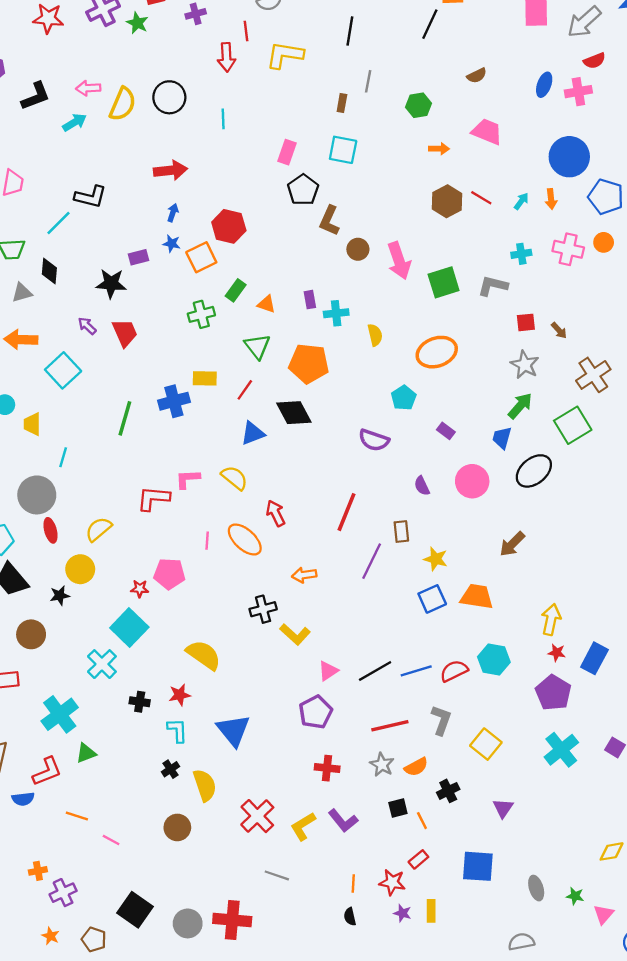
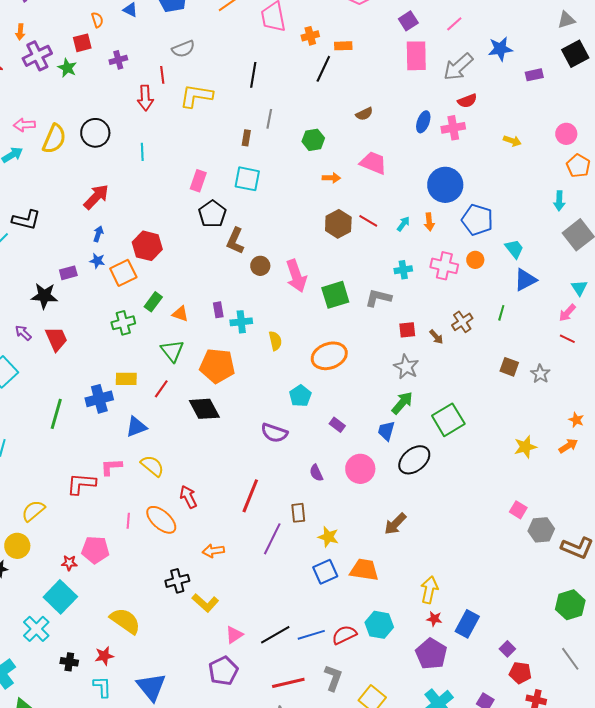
red arrow: (170, 170) -> (96, 197), turned -40
brown cross: (593, 375) -> (462, 322), moved, size x0.7
blue triangle: (253, 433) -> (136, 427), moved

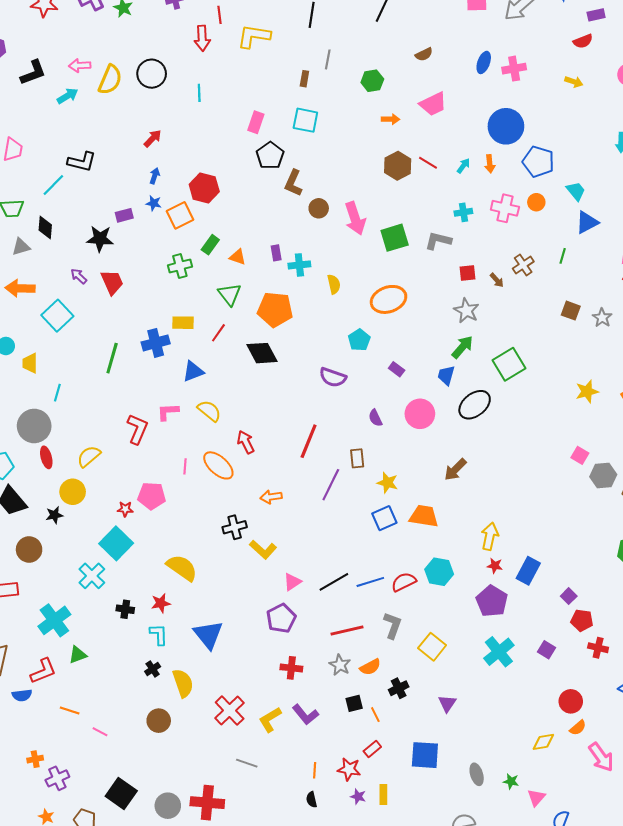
red semicircle: (467, 101) -> (583, 41), moved
pink trapezoid: (373, 163) -> (433, 104), turned 132
red arrow: (96, 197) -> (153, 138), size x0.7
red L-shape: (81, 484) -> (137, 429), turned 108

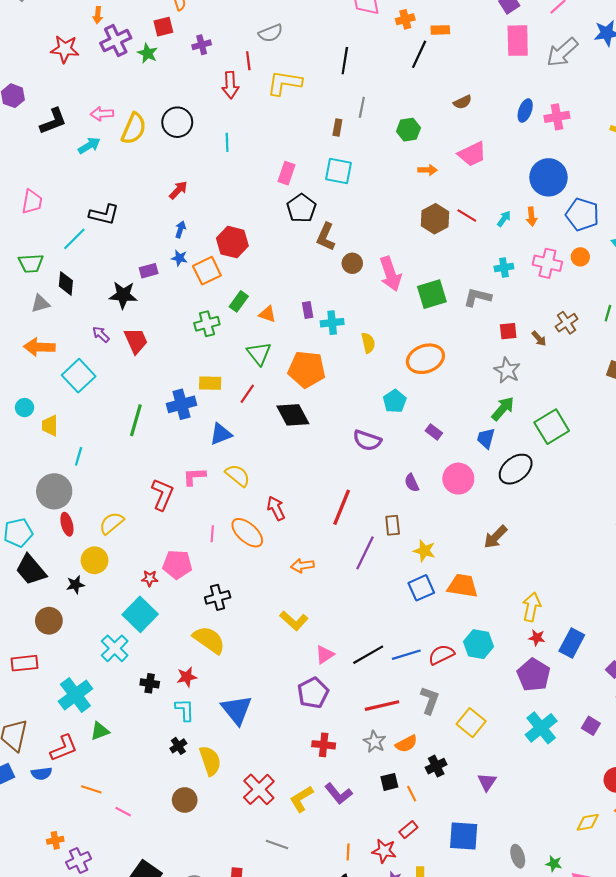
black cross: (235, 527) -> (218, 597), moved

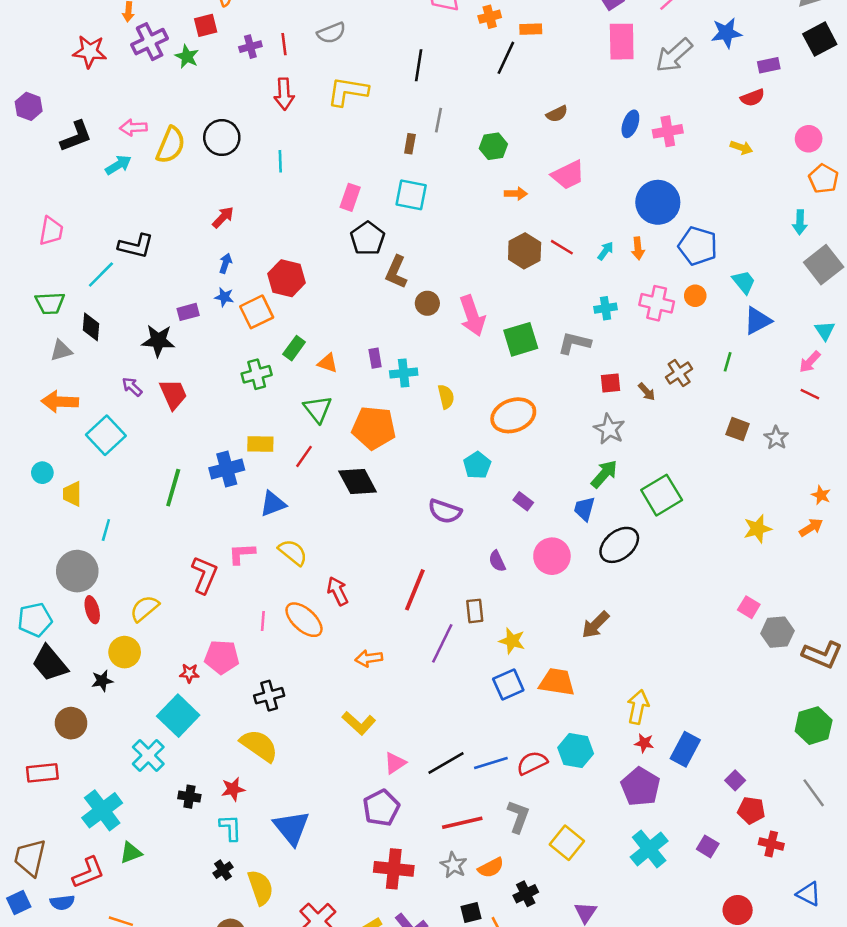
red line: (248, 61) -> (284, 44), moved
red cross: (324, 745) -> (394, 869), size x1.4

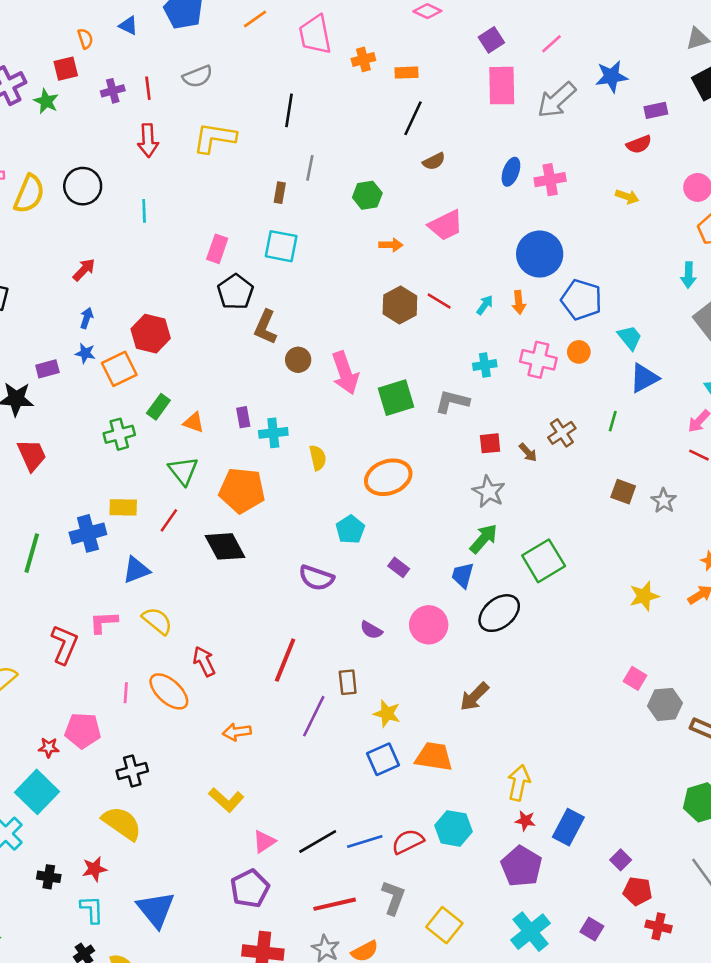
black line: (506, 58) -> (413, 118), moved
purple semicircle: (497, 561) -> (371, 630), turned -35

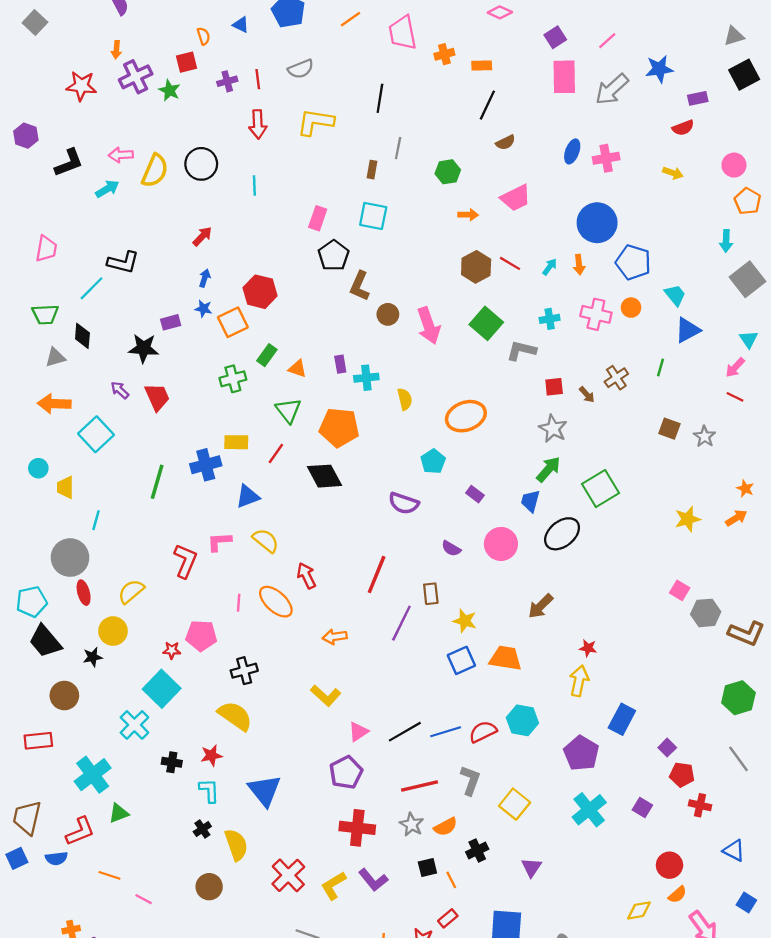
green square: (396, 398) -> (486, 323), moved, turned -32
red star: (525, 821) -> (588, 648), moved

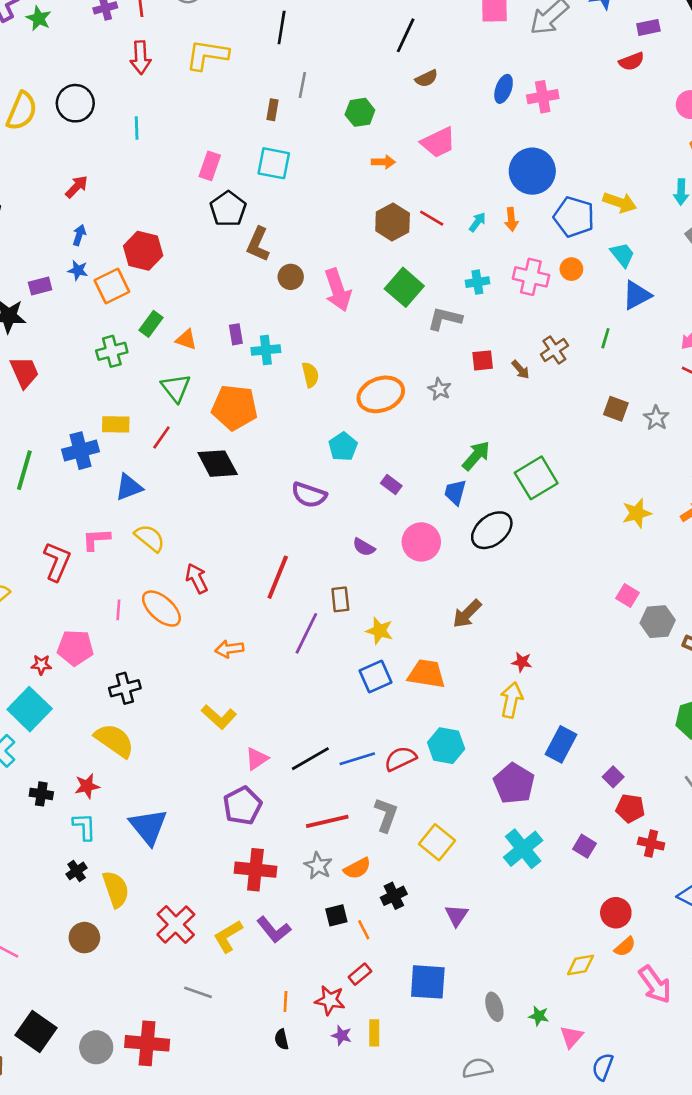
yellow arrow: (673, 173) -> (620, 202), moved, size x1.4
gray star: (553, 429) -> (440, 389), moved, size x0.7

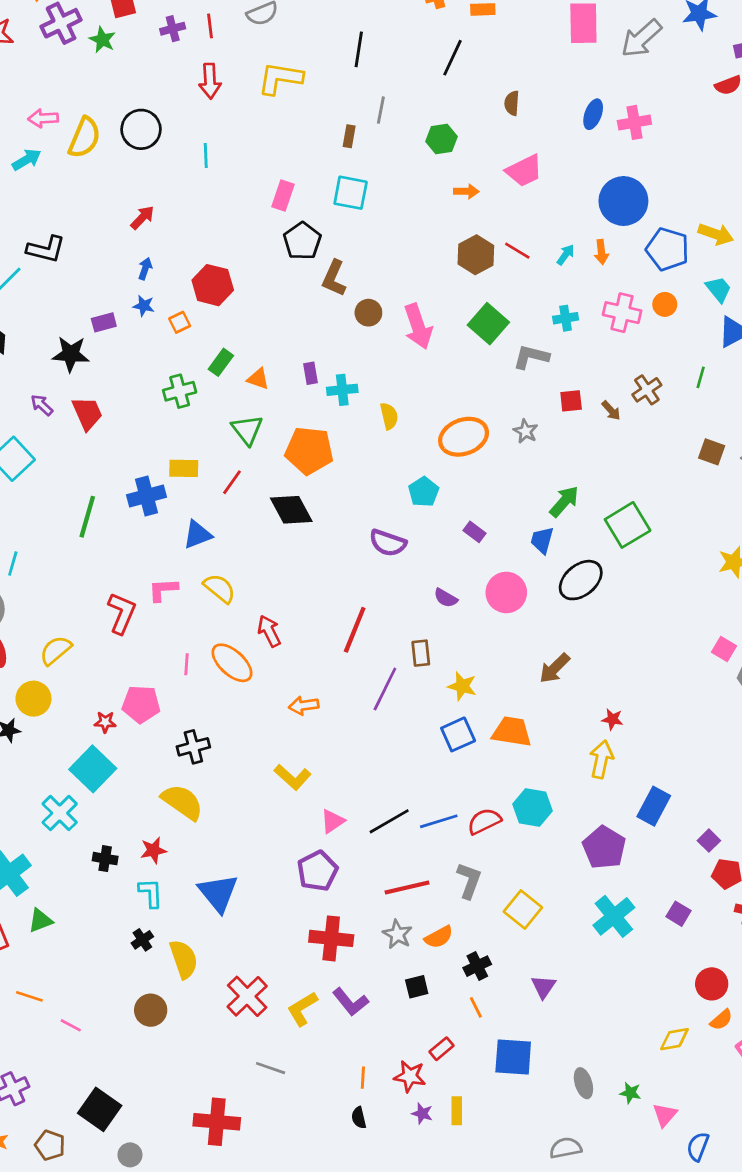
black line: (406, 35) -> (453, 58), moved
brown semicircle: (426, 78) -> (512, 103), turned 120
orange square: (112, 286) -> (180, 322), size x0.6
orange line: (364, 930) -> (476, 1007), moved
gray circle: (96, 1047) -> (130, 1155), moved, size x0.7

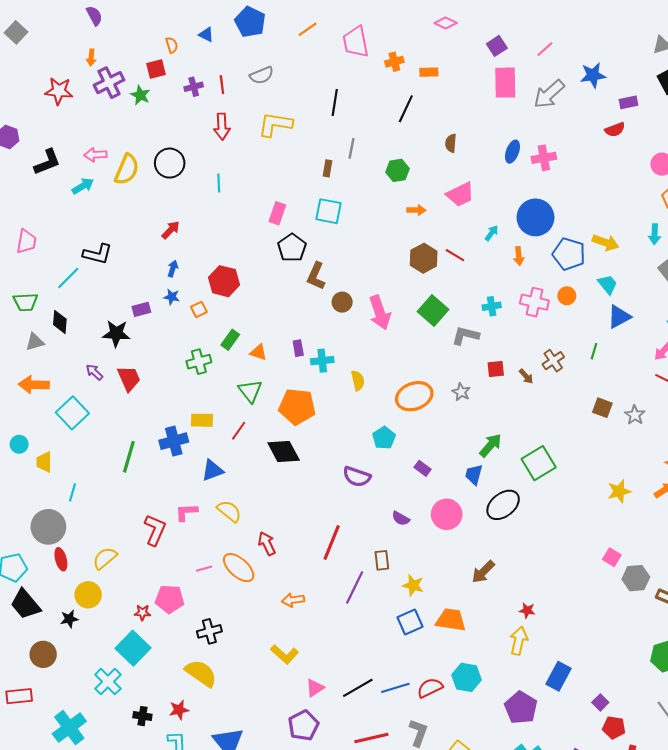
cyan arrow: (566, 255) -> (492, 233), moved
pink line: (186, 664) -> (204, 569), turned 70

